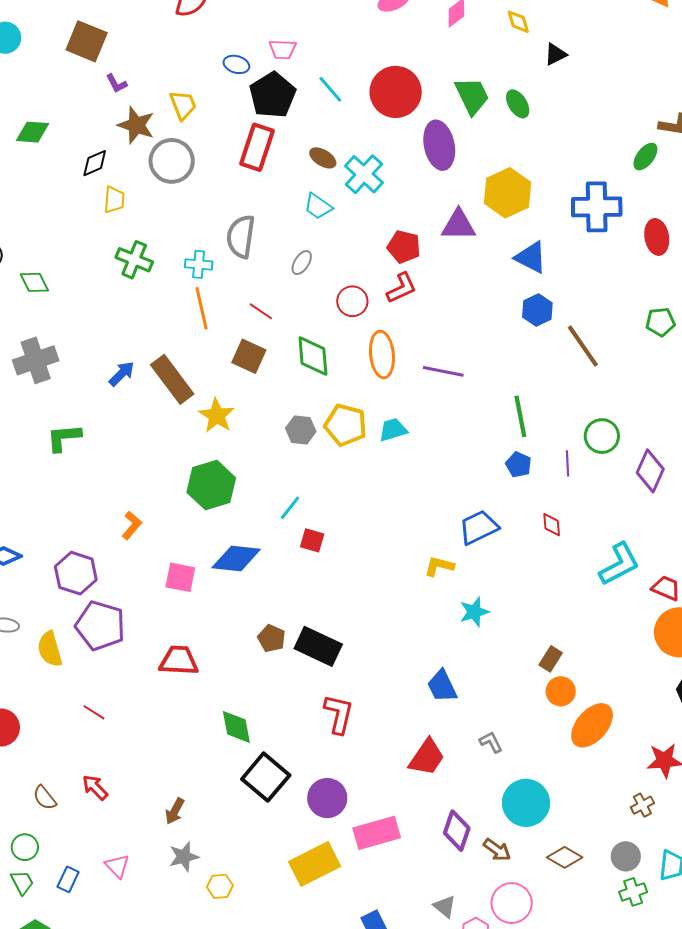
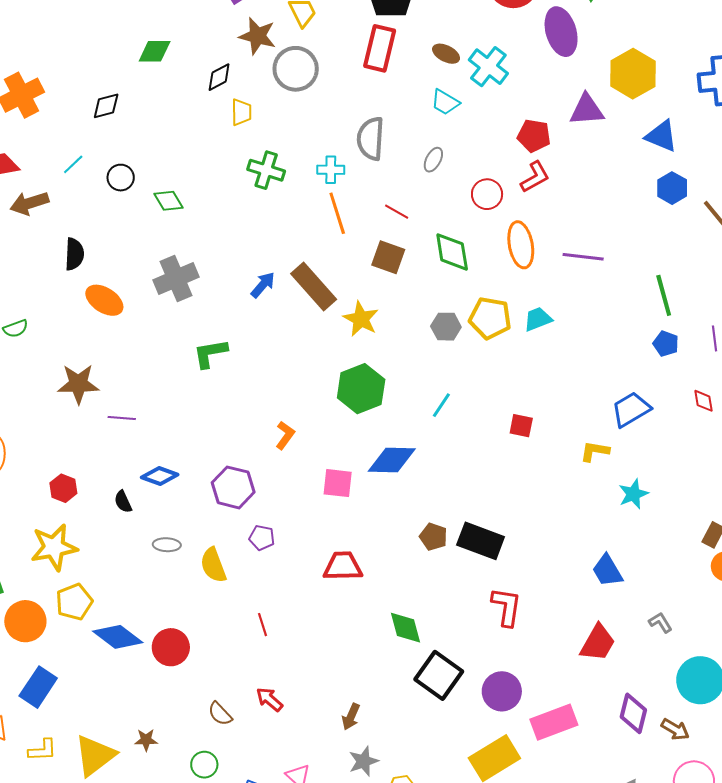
red square: (312, 540) -> (521, 426), moved
purple pentagon: (100, 626) -> (262, 538), size x0.5
red line: (94, 712) -> (262, 625), turned 45

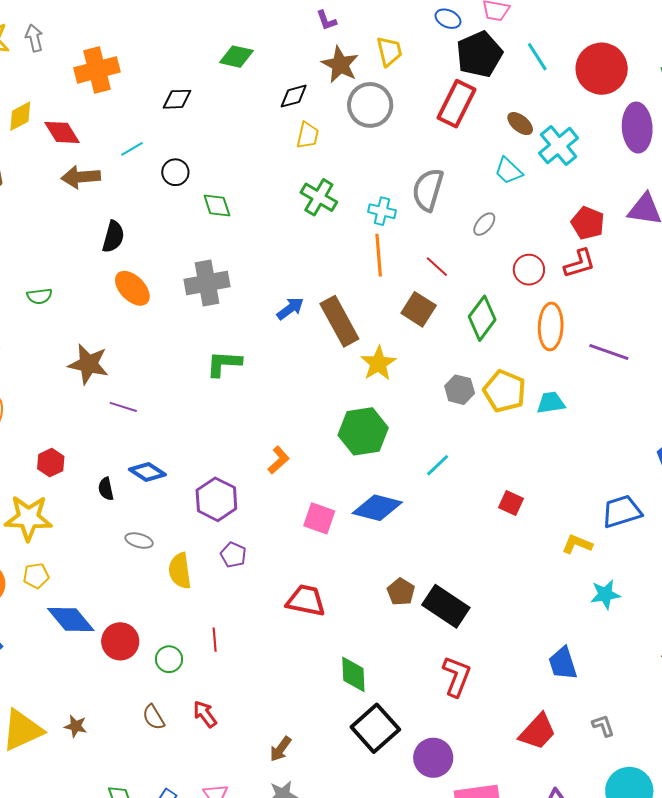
green diamond: (452, 252) -> (482, 318), turned 33
yellow pentagon: (74, 602) -> (36, 576), size x0.7
green circle: (204, 765) -> (169, 659), moved

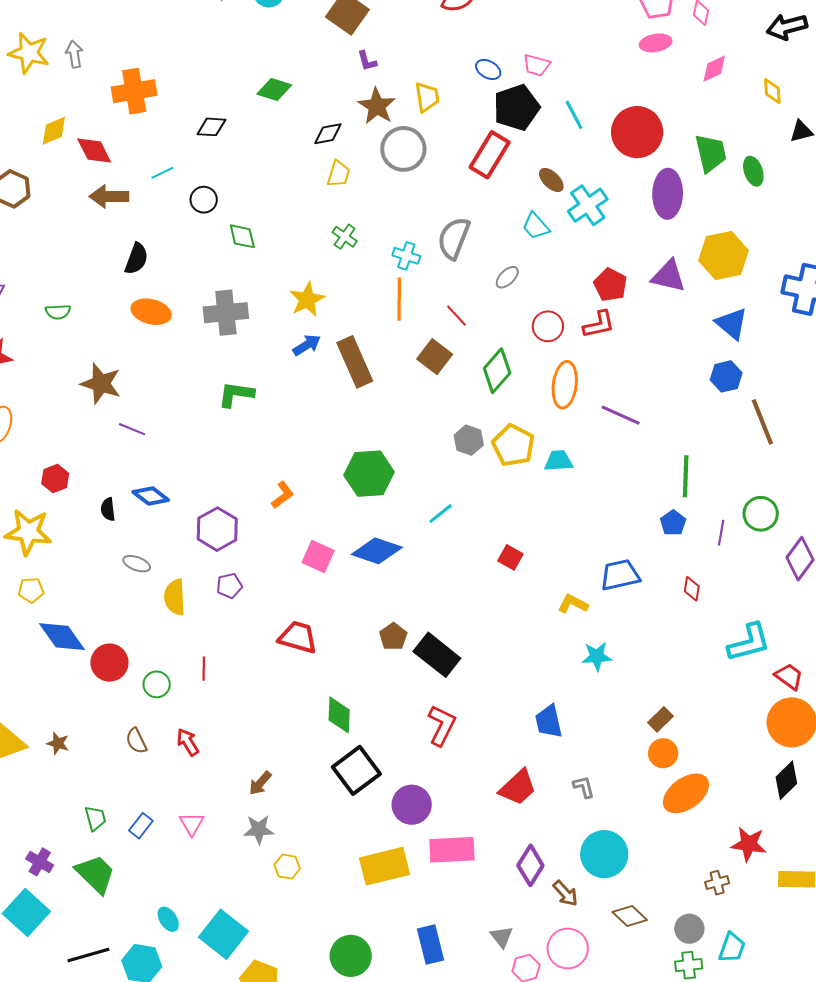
green cross: (319, 197) -> (345, 237), size x0.7
orange ellipse: (132, 288) -> (151, 312), turned -36
yellow star: (378, 363) -> (307, 299), moved
purple pentagon: (233, 555) -> (229, 586), turned 30

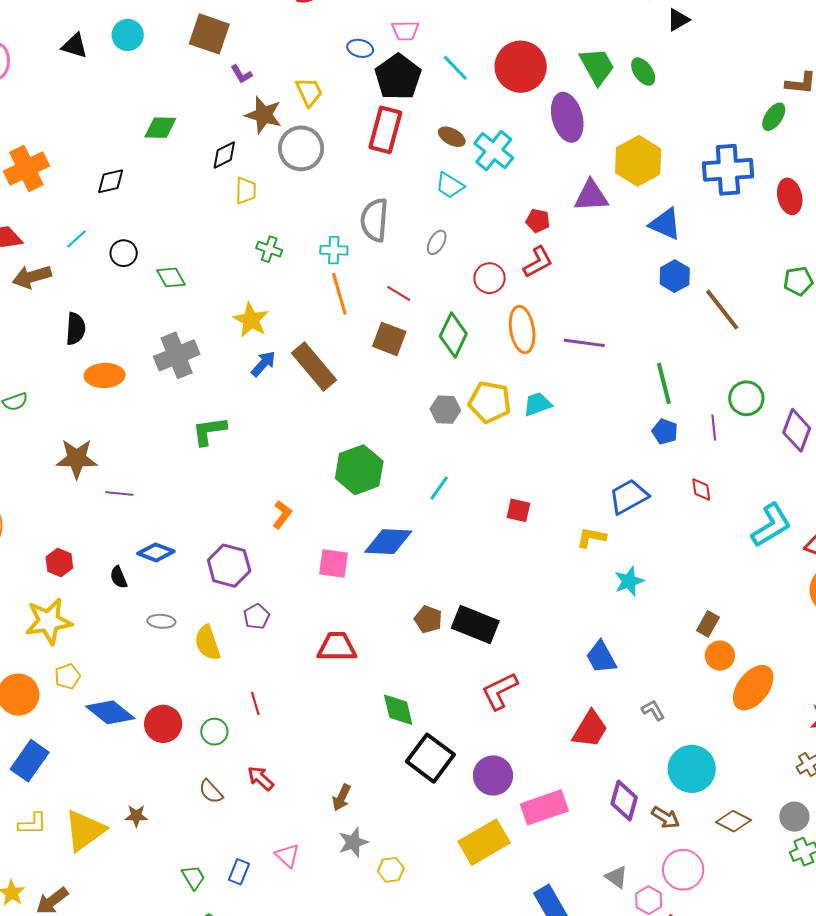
red pentagon: (610, 285) -> (538, 221), size x0.7
red L-shape: (442, 725) -> (500, 691), turned -126

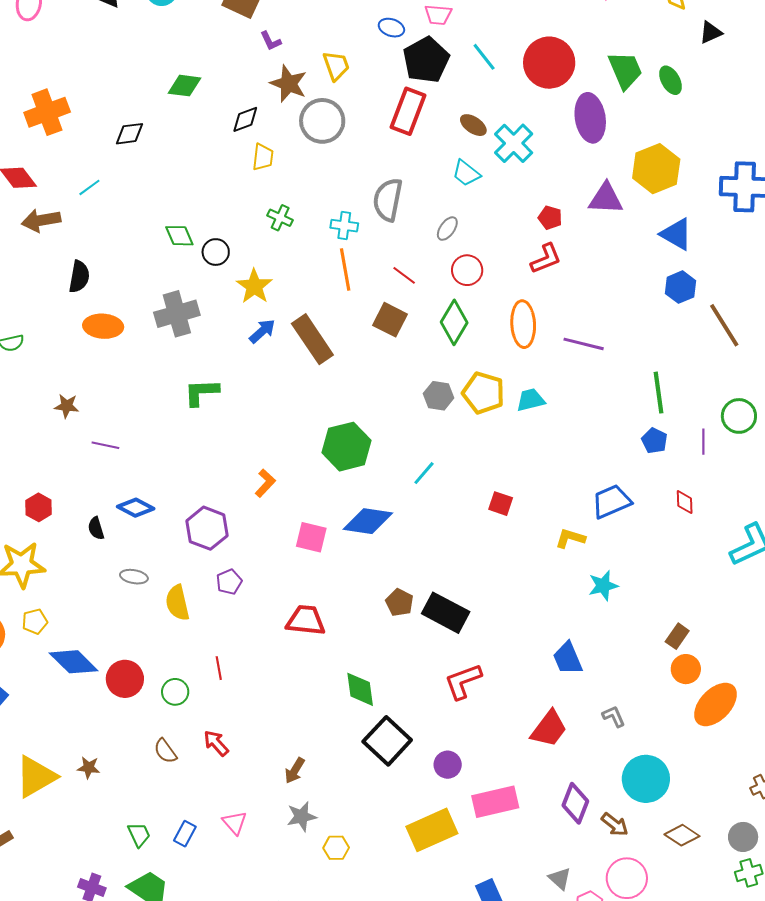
black circle: (124, 253) -> (216, 252), moved
red circle: (490, 278) -> (467, 270), moved
brown star: (77, 459) -> (67, 406), size x0.6
purple circle: (493, 776) -> (448, 765), size x0.7

